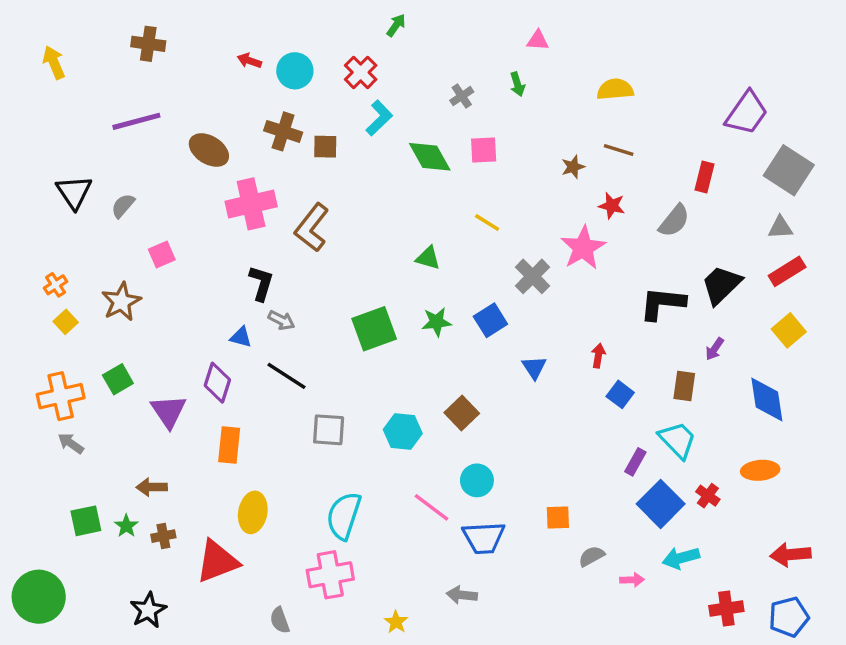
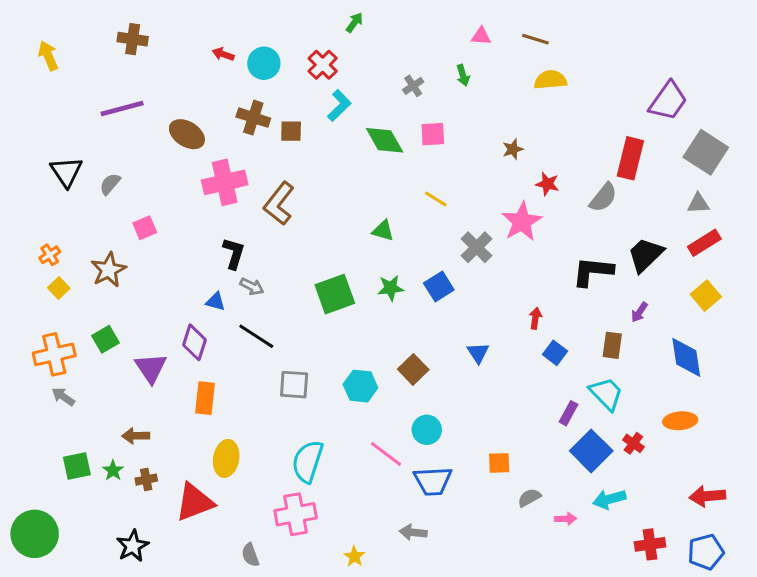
brown line: (619, 150) -> (535, 39), moved
red rectangle: (704, 177) -> (630, 158), size x1.5
blue triangle: (534, 367) -> (478, 353), moved

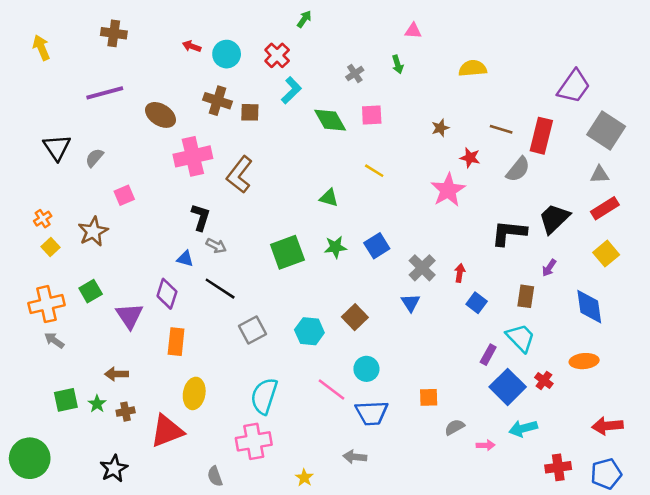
brown line: (535, 39) -> (501, 129), moved
gray cross: (477, 247) -> (422, 268), moved
gray square: (294, 385) -> (252, 330), turned -32

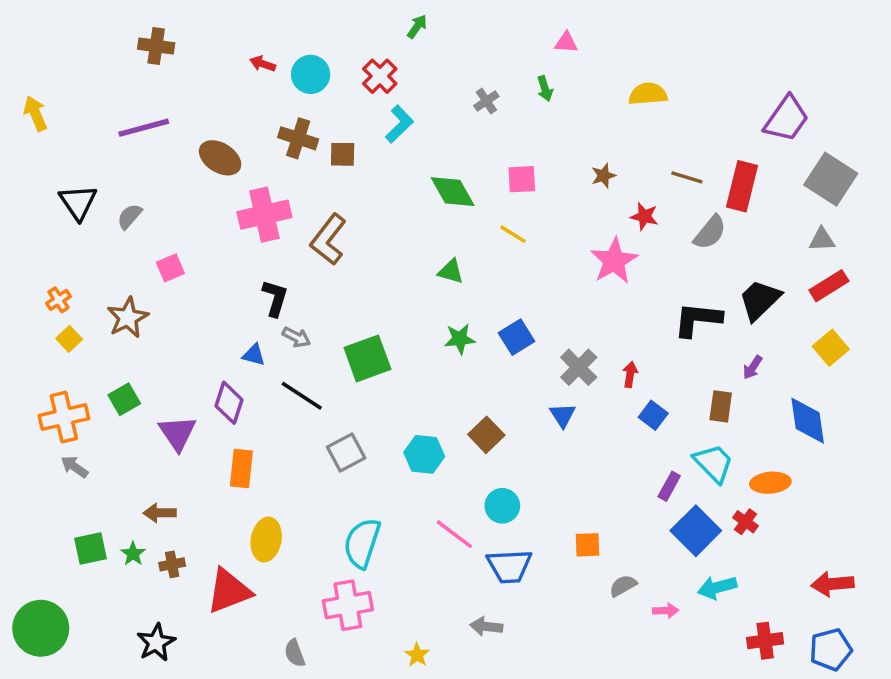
yellow arrow: (41, 48) -> (35, 113), moved
pink square: (372, 115) -> (522, 179), moved
green diamond: (330, 120) -> (453, 192), moved
green square: (287, 252) -> (367, 358), moved
orange ellipse: (584, 361) -> (770, 483), moved

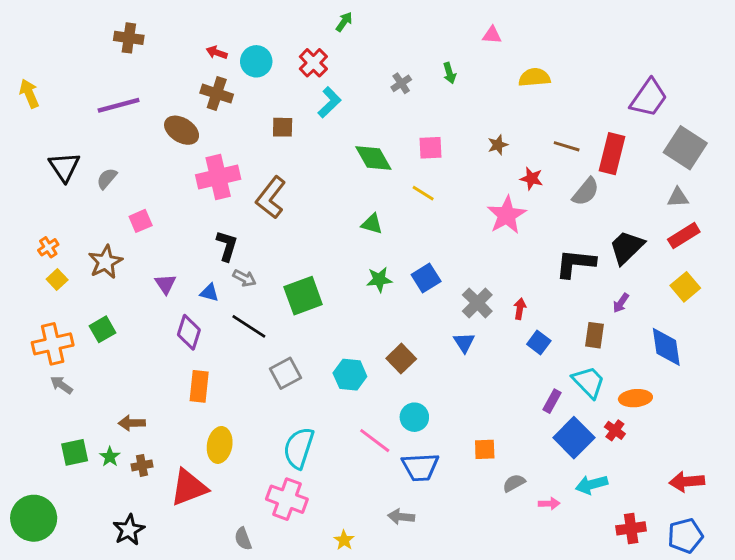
pink triangle: (566, 42) -> (492, 35), moved
brown cross: (298, 138) -> (217, 94), moved
purple triangle: (177, 433) -> (165, 284), moved, size x0.7
pink cross: (348, 605) -> (287, 499), turned 30

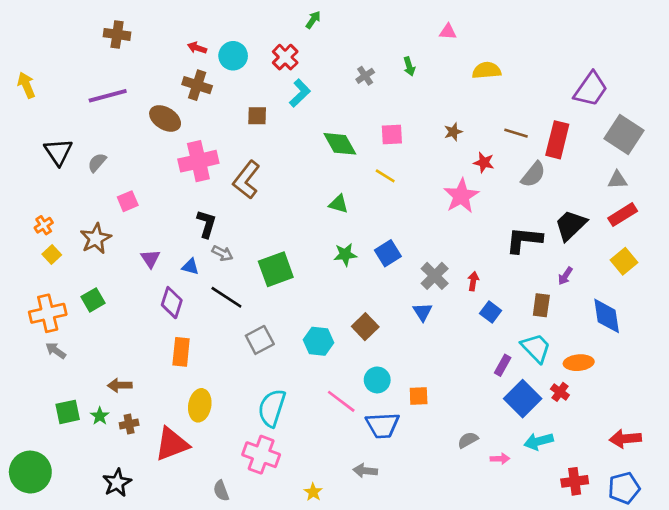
orange square: (485, 449) -> (419, 396), moved

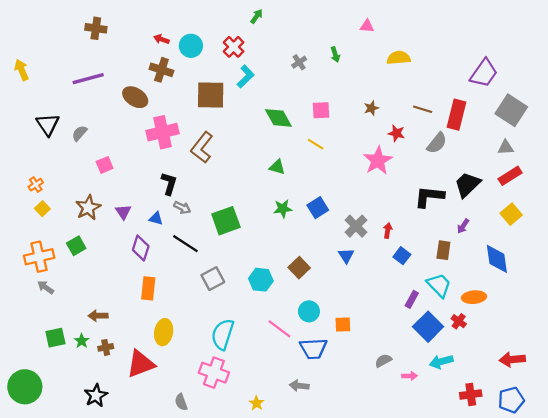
brown square: (257, 116) -> (211, 95), size x1.8
brown star: (96, 239) -> (88, 208), moved

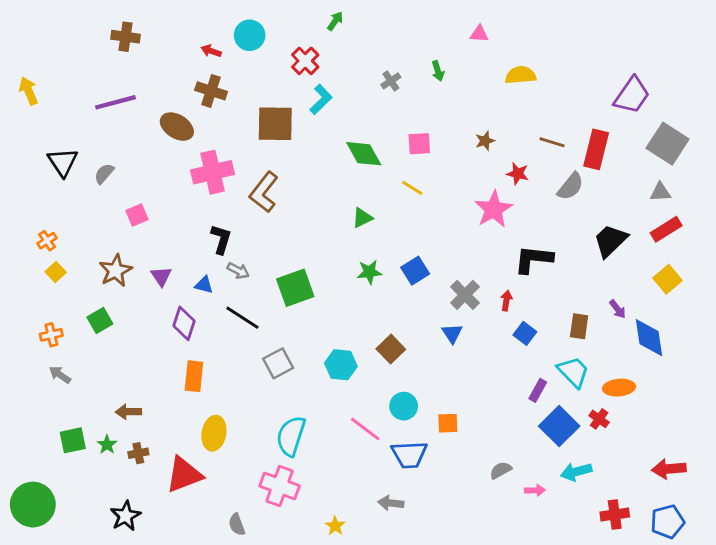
cyan circle: (191, 46) -> (250, 35), moved
green triangle: (277, 167) -> (362, 218), turned -42
black L-shape: (429, 197) -> (533, 259), moved
purple arrow: (463, 226) -> (618, 309), moved, turned -72
orange cross: (39, 257) -> (51, 335), size x0.6

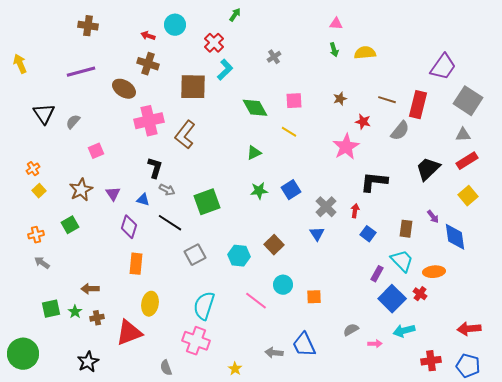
green arrow: (438, 71) -> (334, 50), moved
blue trapezoid: (409, 455) -> (304, 345), moved, turned 68
blue pentagon: (668, 522) -> (468, 366), turned 30

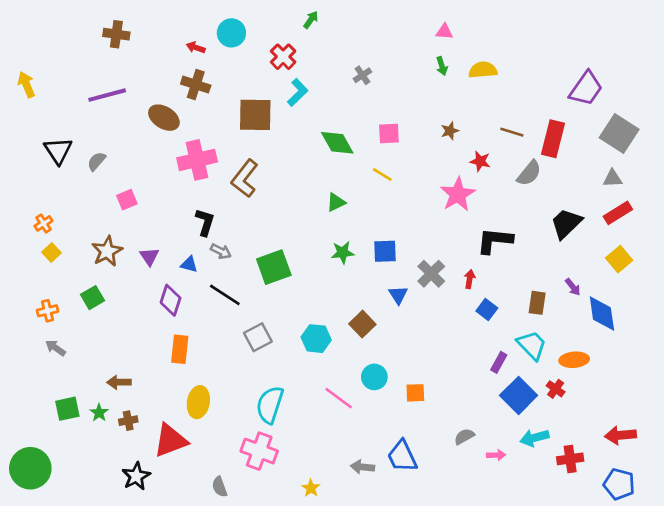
blue square: (291, 190) -> (385, 251), turned 30
blue triangle: (317, 234) -> (398, 295), moved
red cross: (431, 361) -> (570, 459), moved
black star: (88, 362) -> (136, 476), moved

